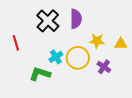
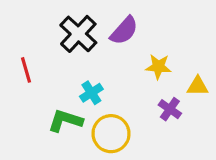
purple semicircle: (76, 19) -> (124, 31), turned 42
yellow triangle: (121, 44) -> (198, 86), moved
yellow circle: (78, 58) -> (111, 134), moved

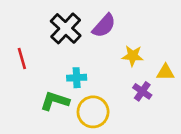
cyan cross: (91, 93) -> (77, 78), turned 30

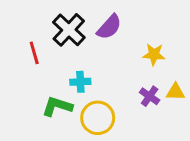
yellow star: (133, 56) -> (154, 54), moved
red line: (22, 59) -> (34, 53), moved
yellow triangle: (166, 72) -> (176, 92), moved

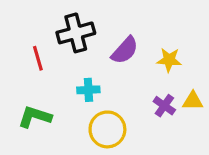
purple semicircle: (109, 27) -> (125, 50), moved
black cross: (69, 30) -> (76, 33), turned 32
green L-shape: (57, 106) -> (35, 117), moved

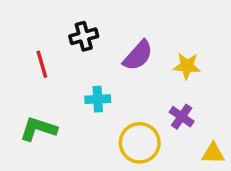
black cross: (76, 33) -> (84, 36), size x0.7
yellow triangle: (193, 101) -> (213, 153), moved
yellow circle: (107, 129) -> (140, 143), moved

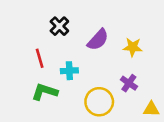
black cross: (84, 36) -> (59, 26), turned -30
red line: (42, 64) -> (40, 58), moved
green L-shape: (38, 129) -> (45, 92), moved

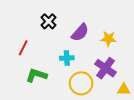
red line: (40, 58) -> (23, 48), moved, turned 42
cyan cross: (69, 71) -> (67, 58), moved
purple cross: (129, 83) -> (105, 68), size x1.5

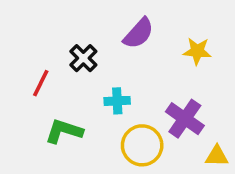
black cross: (49, 21) -> (83, 58), moved
purple semicircle: (80, 33) -> (139, 33), moved
yellow star: (109, 39) -> (197, 51), moved

